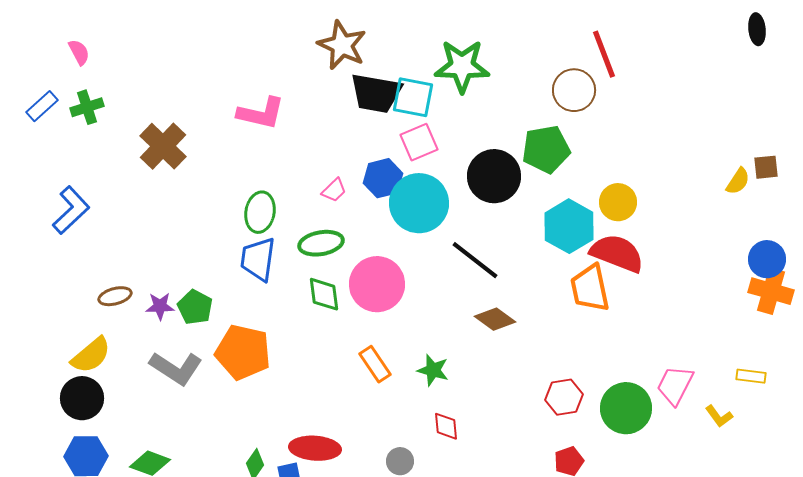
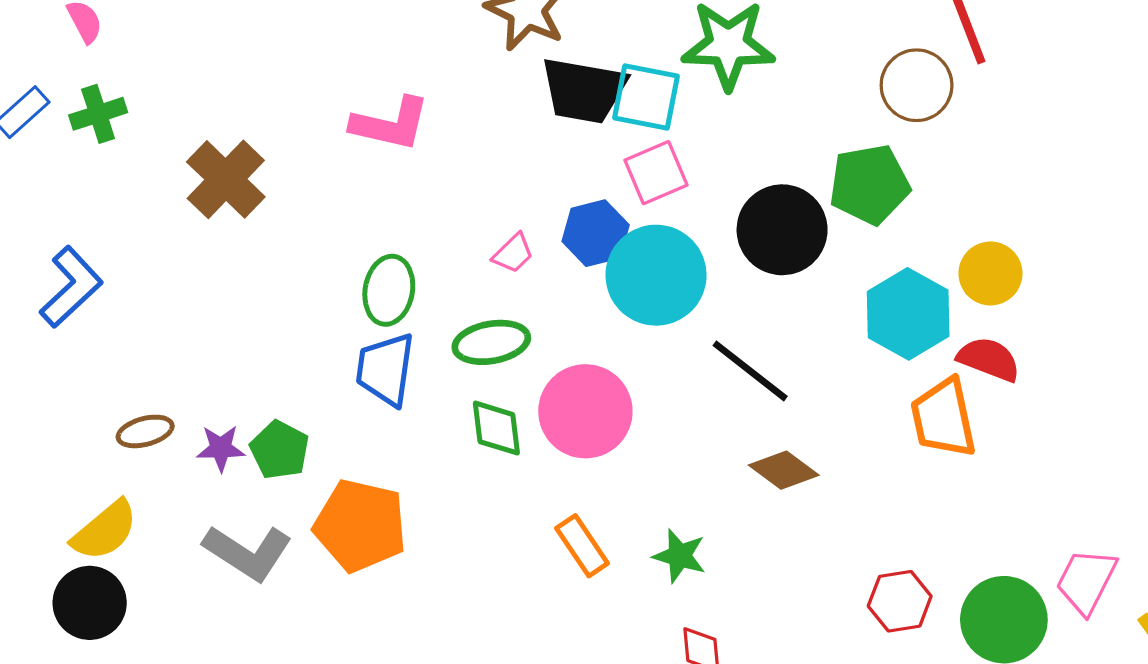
red semicircle: (617, 253) -> (989, 359), size x0.7

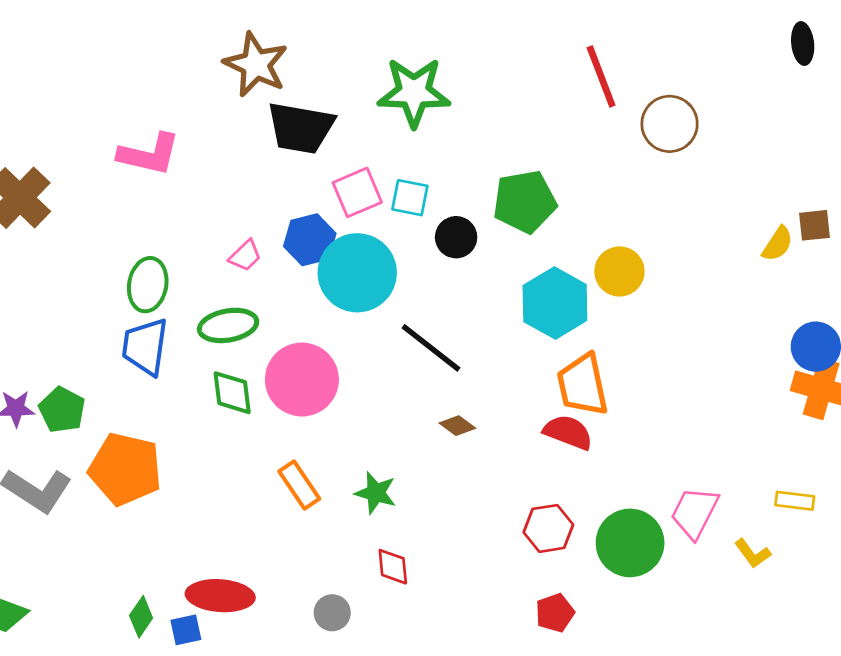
brown circle: (917, 85) -> (670, 124), moved
cyan square: (646, 97) -> (410, 198), moved, size x0.7
black circle: (782, 230) -> (456, 237), size x0.6
red semicircle: (989, 359) -> (568, 432), moved
brown diamond: (784, 470) -> (457, 426), size x0.7

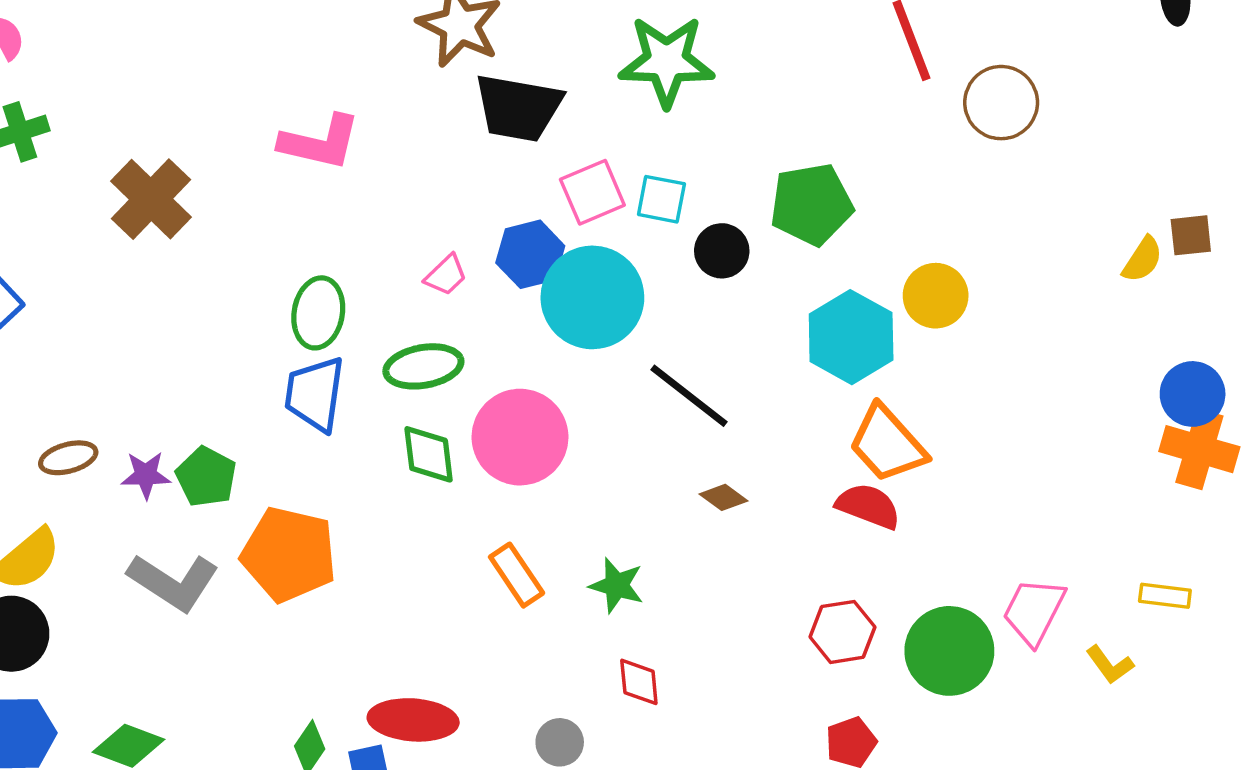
orange trapezoid: (583, 385) -> (887, 444), turned -30

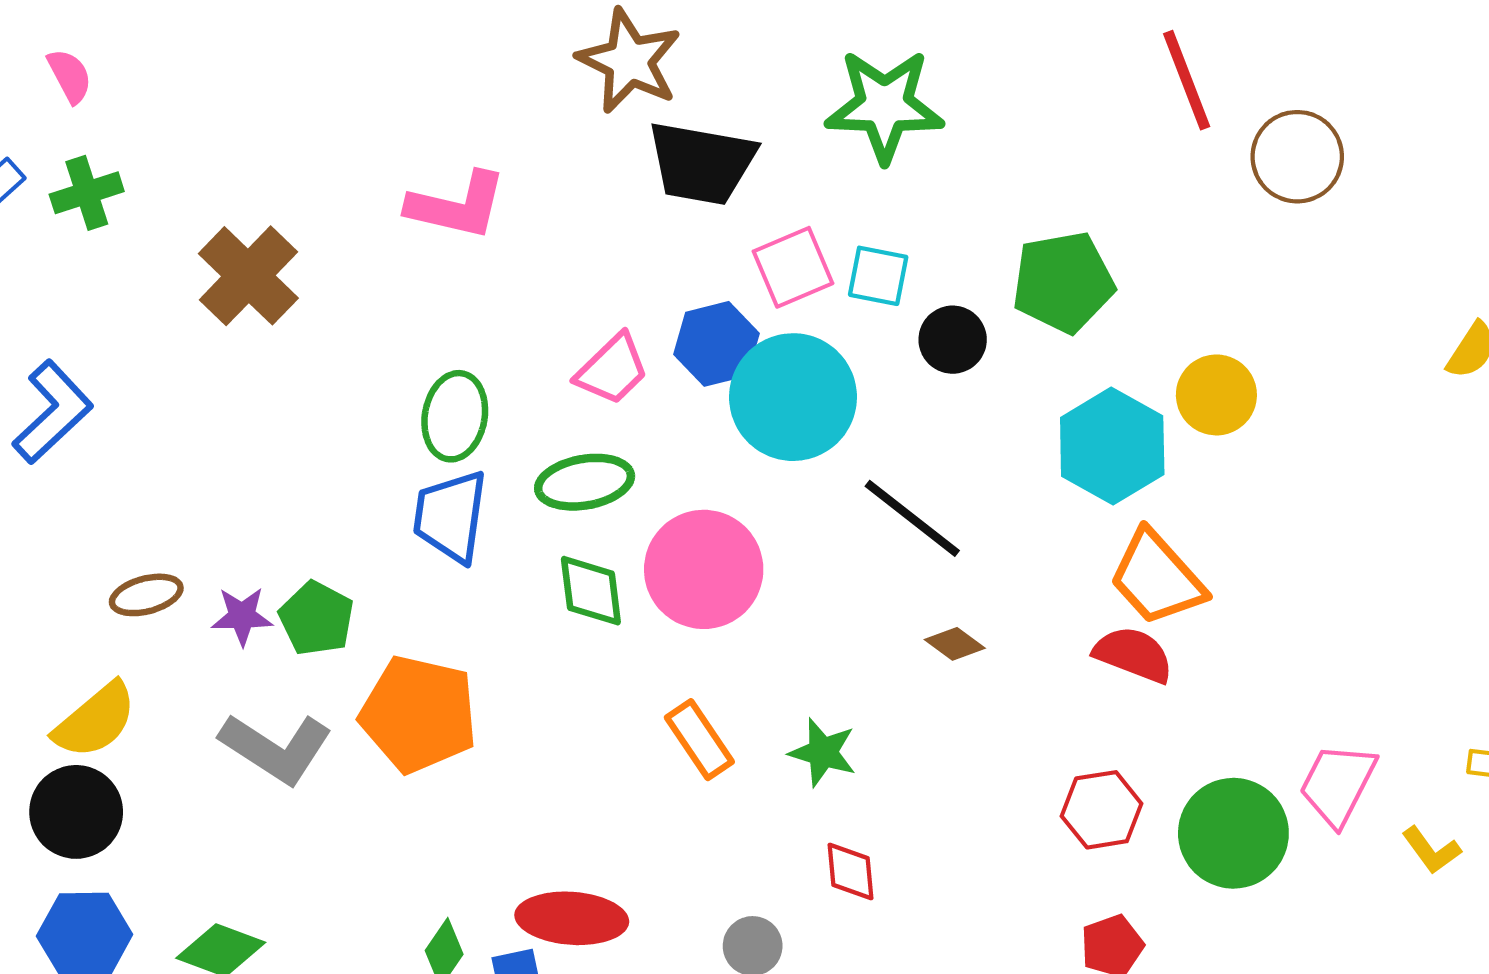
pink trapezoid: (446, 275) -> (612, 369), size x1.4

